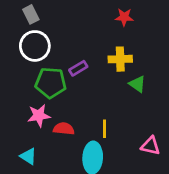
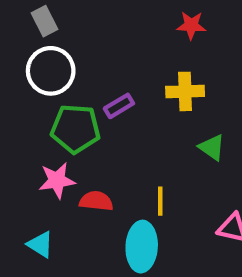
green triangle: (137, 84) -> (212, 147), moved

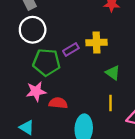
yellow cross: (185, 91) -> (97, 43), moved
green triangle: (212, 147) -> (113, 73), moved
yellow line: (160, 201) -> (110, 103), moved

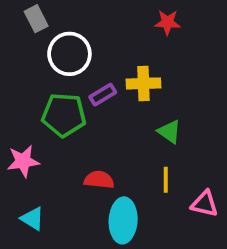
white circle: (33, 30) -> (69, 54), moved
pink star: (36, 91) -> (23, 161), moved
red semicircle: (58, 103) -> (99, 180), moved

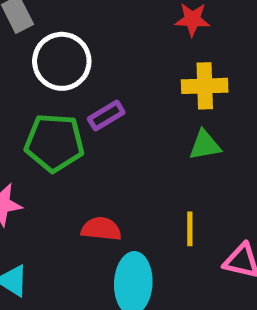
yellow cross: (143, 83) -> (205, 86), moved
green triangle: (169, 132) -> (205, 145), moved, turned -45

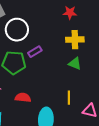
green triangle: (205, 145) -> (75, 64), turned 32
red semicircle: (101, 229) -> (23, 98), moved

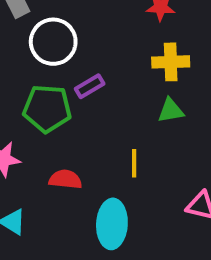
green triangle: (75, 64) -> (171, 111), turned -32
yellow line: (69, 98) -> (134, 163), moved

